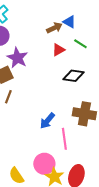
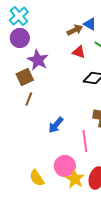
red triangle: (58, 50) -> (79, 52), turned 48
blue arrow: (47, 121) -> (56, 125), moved

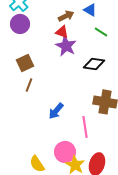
brown arrow: (75, 30) -> (66, 16), moved
red triangle: (79, 52) -> (62, 32), moved
purple star: (38, 60) -> (66, 46), moved

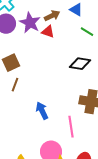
purple star: (66, 46) -> (30, 23), moved
blue arrow: (56, 111) -> (42, 111), turned 114

